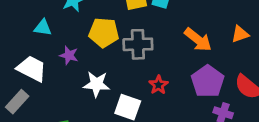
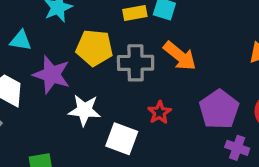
orange arrow: (198, 40) -> (180, 56), moved
purple star: (69, 55) -> (52, 75), size x1.6

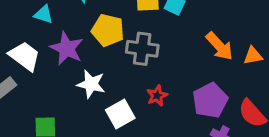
orange arrow: (180, 56) -> (219, 46), moved
white square: (122, 139) -> (120, 114), turned 32

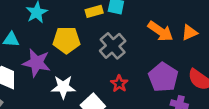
gray cross: (142, 49) -> (113, 46), moved, turned -35

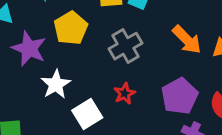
yellow pentagon: (66, 40) -> (71, 28), turned 30
white star: (63, 87) -> (56, 84), turned 30

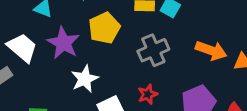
orange arrow: (187, 40) -> (211, 51), turned -32

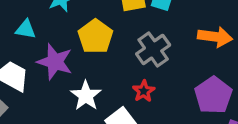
red star: (148, 94) -> (144, 91), moved

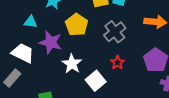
red star: (144, 91) -> (117, 63), moved

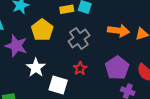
white square: (96, 81) -> (58, 85), turned -36

